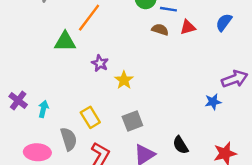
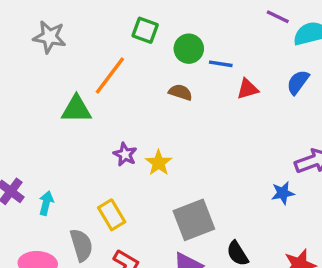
brown semicircle: (160, 30) -> (180, 92), moved
purple star: (100, 63) -> (125, 154), moved
gray square: (132, 121) -> (194, 220), moved, size x1.4

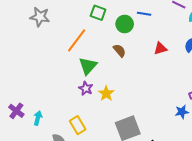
blue line: (221, 64) -> (144, 14), moved
brown semicircle: (180, 92) -> (120, 51), turned 32
green triangle: (76, 109) -> (88, 66), moved, turned -48

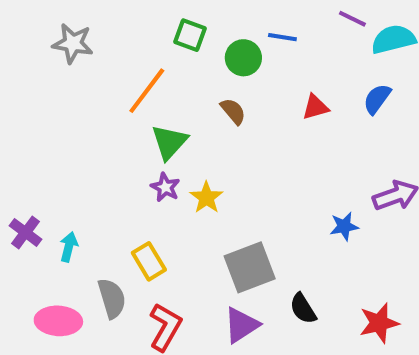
blue star: (182, 112) -> (344, 226), moved

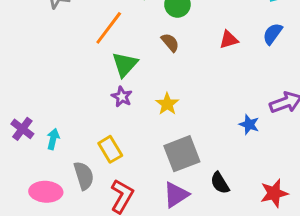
yellow star: (206, 198) -> (167, 104), moved
blue star: (344, 226) -> (249, 124), turned 30

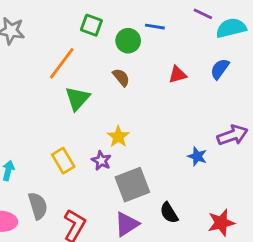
purple star: (122, 97) -> (101, 161), moved
yellow rectangle: (110, 149) -> (63, 161), moved

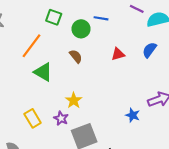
green triangle: (77, 99) -> (43, 72), turned -42

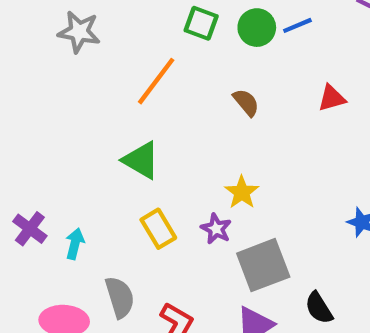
blue line: (101, 18) -> (297, 25), turned -32
green circle: (81, 29) -> (257, 28), moved
green triangle: (43, 72) -> (141, 160), moved

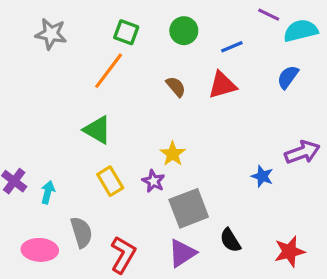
green square: (201, 23) -> (126, 32), moved
blue line: (297, 25) -> (232, 47), moved
red triangle: (332, 98) -> (222, 85), moved, size x1.4

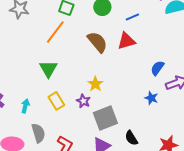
blue semicircle: (288, 77) -> (157, 68), moved
brown semicircle: (176, 87) -> (97, 42), size x1.6
green triangle: (97, 130) -> (48, 69), turned 30
cyan arrow: (48, 192) -> (25, 106), moved

